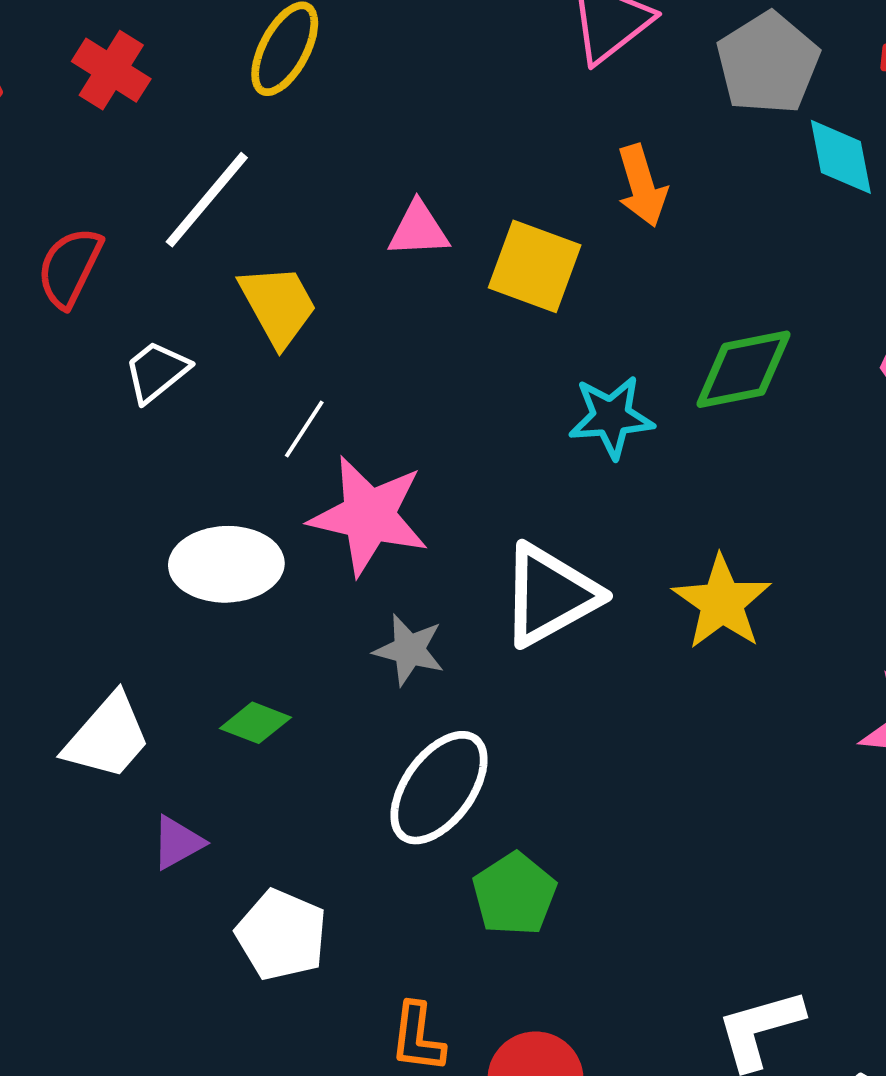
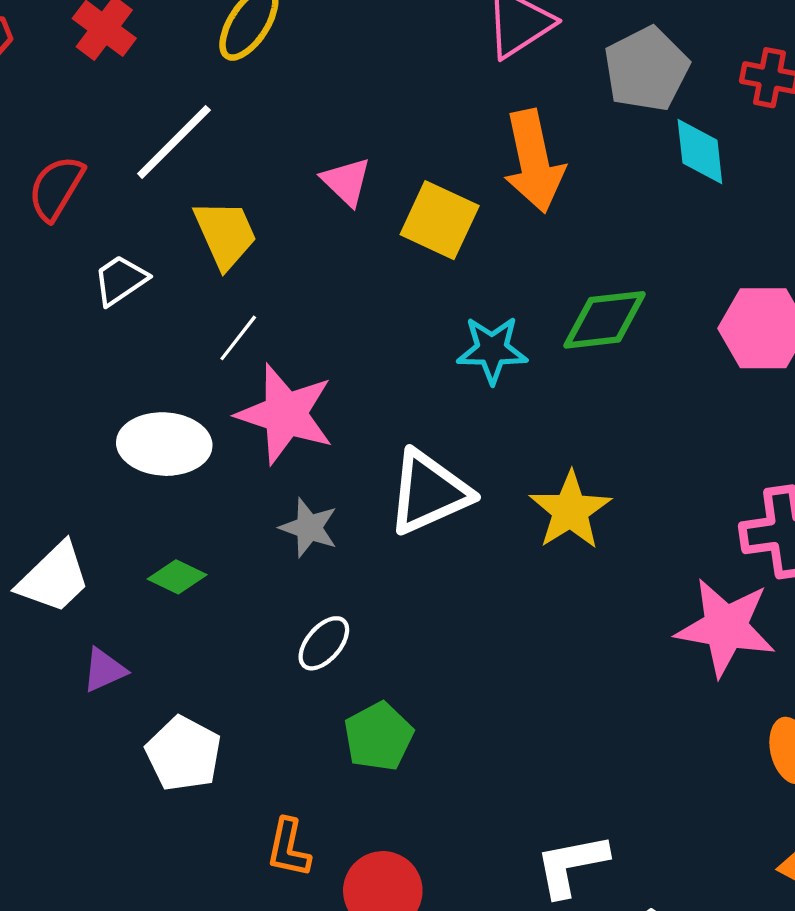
orange arrow: (642, 186) -> (534, 161), size x1.5
pink triangle: (418, 230) -> (346, 182), turned 42
white ellipse: (439, 788) -> (324, 643), size x0.6

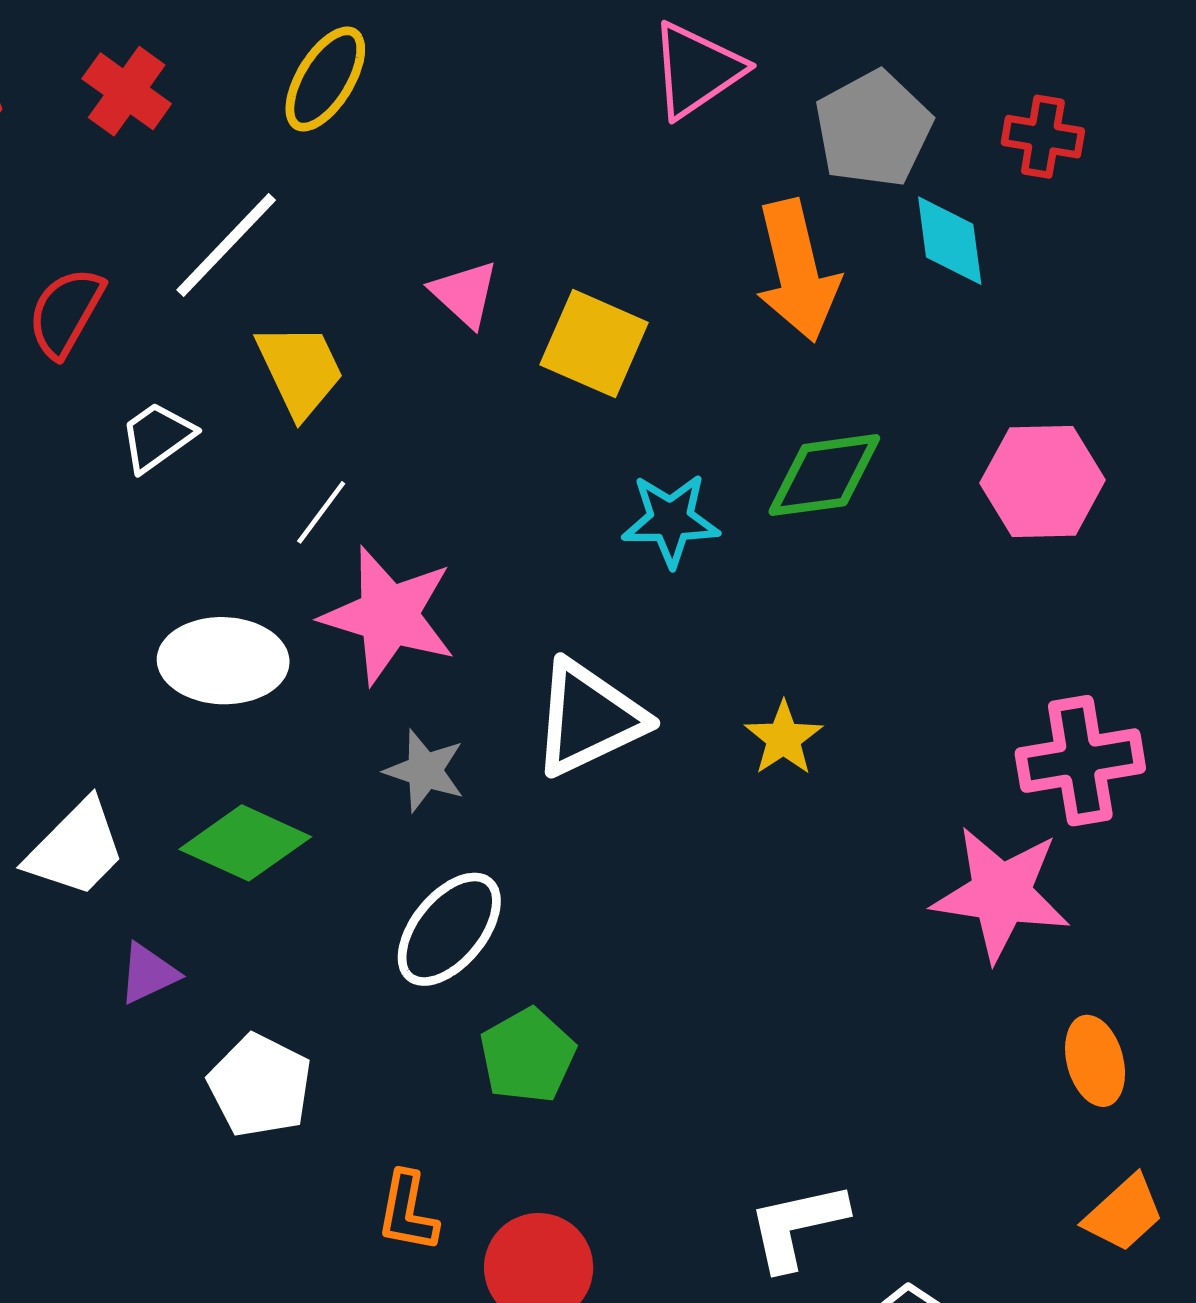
orange arrow: (534, 161) -> (797, 271), moved
yellow star: (570, 510) -> (784, 738), size x0.7
green diamond: (177, 577) -> (245, 843), size x1.6
white ellipse: (324, 643) -> (449, 929), size x1.5

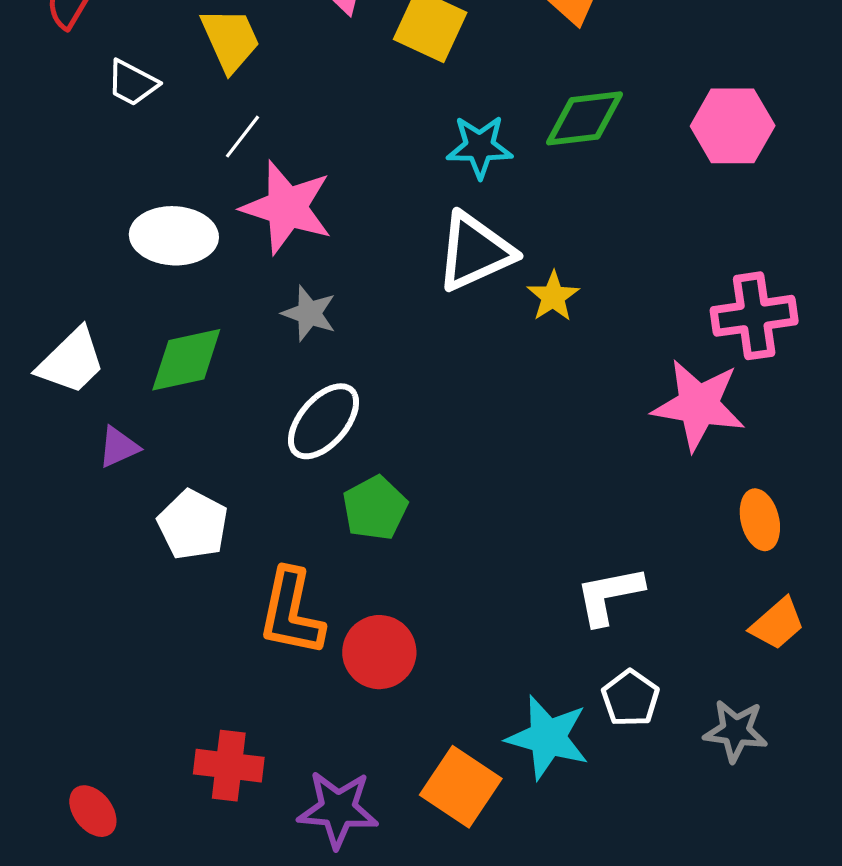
white trapezoid: (157, 437) -> (132, 83), turned -118
white triangle: (589, 718) -> (475, 252), moved
green diamond: (245, 843) -> (186, 360), turned -38
orange L-shape: (408, 1212) -> (291, 612), size x1.6
white L-shape: (797, 1226) -> (609, 595), moved

